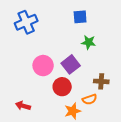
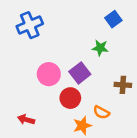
blue square: (80, 17) -> (113, 19), moved, turned -32
brown cross: (101, 81) -> (123, 85), moved
orange semicircle: (90, 99) -> (101, 112), turned 48

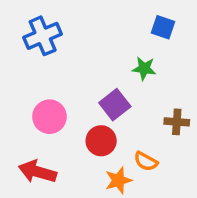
blue square: (113, 19) -> (163, 27), turned -35
pink circle: (49, 74) -> (49, 117), moved
red arrow: (26, 120) -> (37, 172), size x1.5

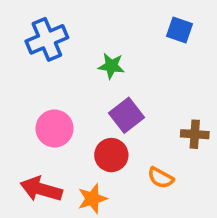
green star: (144, 69) -> (111, 66), moved
orange star: (118, 180) -> (92, 199), moved

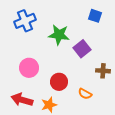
green star: (111, 66) -> (59, 35), size x1.5
purple square: (127, 115) -> (82, 49), moved

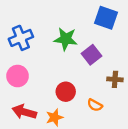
blue square: (95, 16) -> (106, 18), size x1.5
blue cross: (25, 21) -> (21, 38), moved
pink circle: (29, 68) -> (18, 76), moved

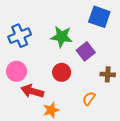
red circle: (66, 92) -> (62, 72), moved
orange semicircle: (95, 105) -> (89, 99), turned 96
red arrow: (24, 112) -> (32, 91), moved

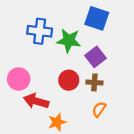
blue square: (99, 17) -> (97, 18), moved
blue cross: (20, 36) -> (40, 31), moved, turned 30
brown cross: (108, 74) -> (94, 82), moved

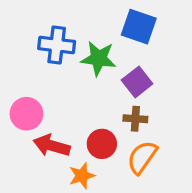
red circle: (69, 80) -> (102, 144), moved
orange semicircle: (99, 109) -> (142, 157), size x1.5

